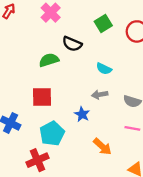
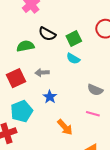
green square: (103, 23) -> (74, 39), moved
gray arrow: (100, 95) -> (42, 73), moved
red square: (42, 97) -> (16, 78), turned -30

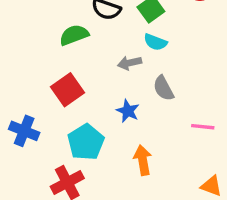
gray arrow: (42, 73) -> (130, 63), moved
gray semicircle: (95, 90) -> (163, 88), moved, turned 49
orange arrow: (65, 127) -> (143, 160), moved, turned -138

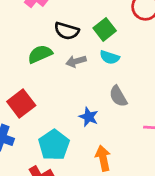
gray arrow: (130, 63) -> (76, 61), moved
red square: (68, 90) -> (21, 104), moved

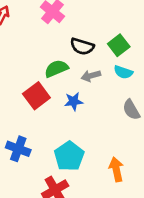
red square: (21, 104) -> (36, 96), moved
blue star: (89, 117) -> (74, 101), moved, turned -30

